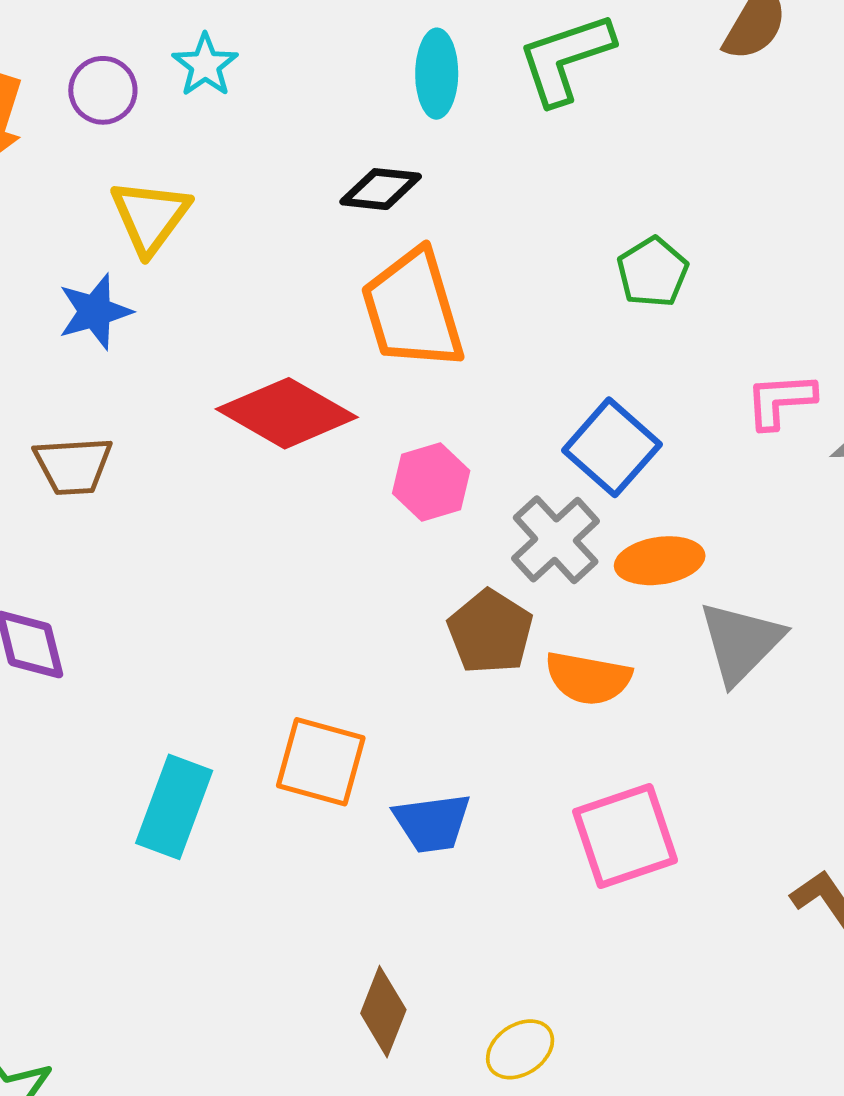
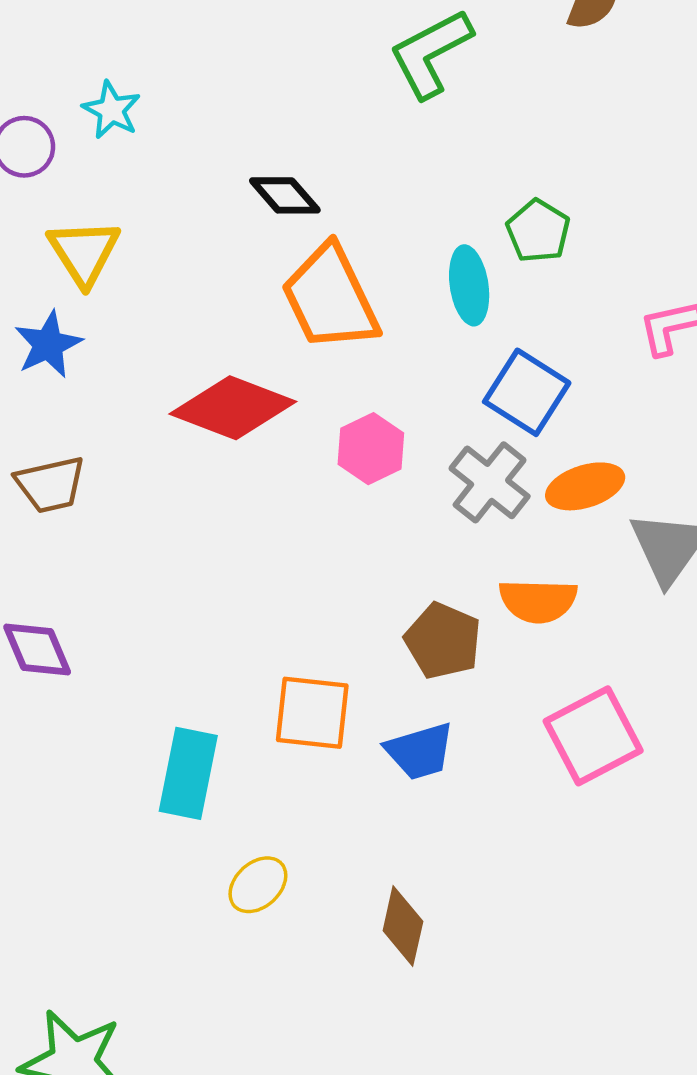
cyan ellipse: (437, 74) -> (469, 285), moved
black diamond: (381, 189) -> (285, 195), turned 52
brown pentagon: (490, 632) -> (443, 641), moved
yellow ellipse: (520, 1049) -> (258, 885), moved

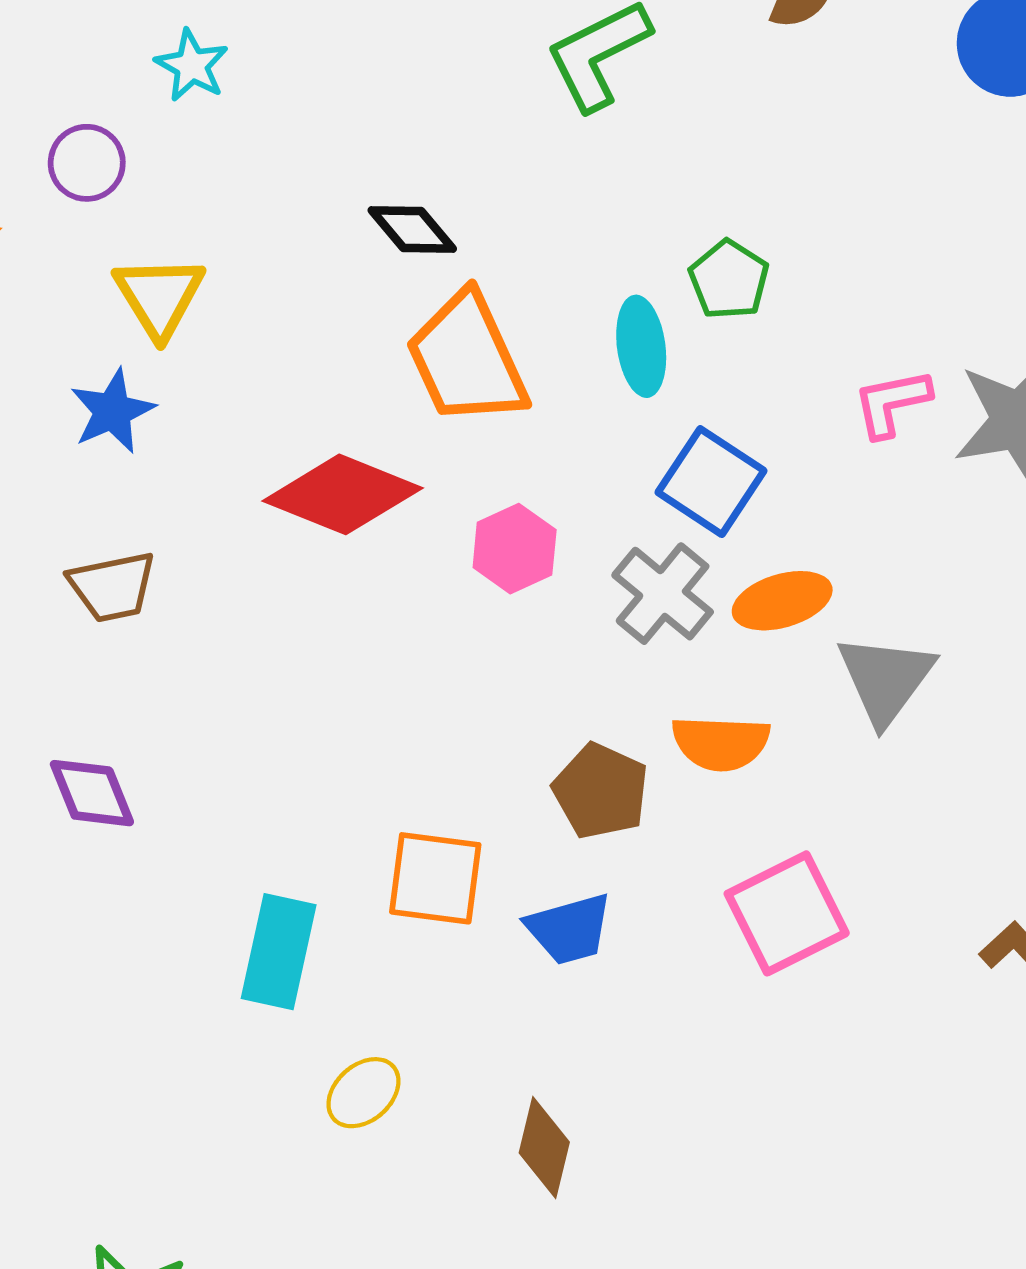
cyan star: (111, 110) -> (192, 66), moved

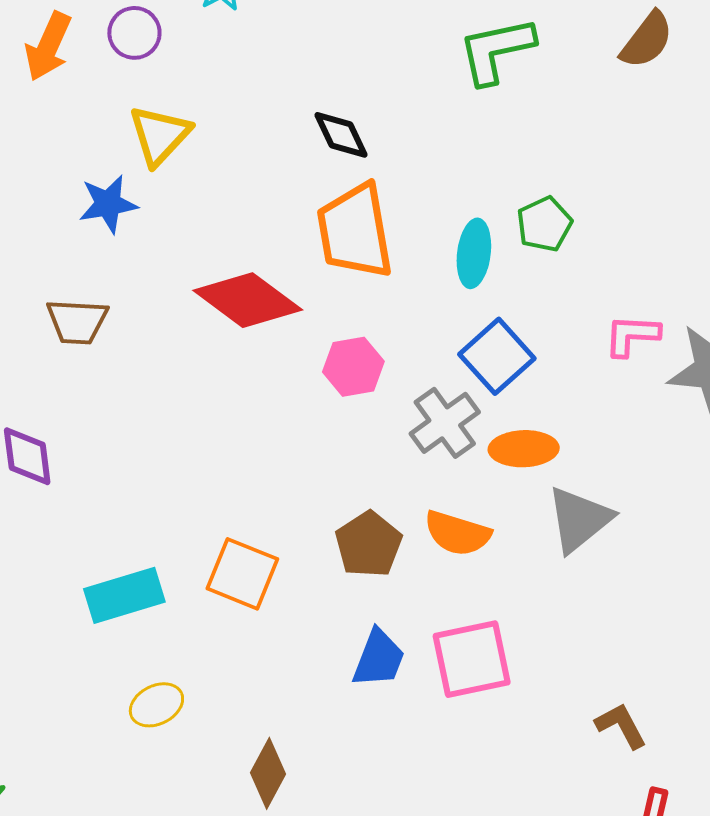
blue trapezoid: (569, 929) -> (379, 658), moved, turned -68
cyan rectangle: (279, 952) -> (124, 595), turned 46

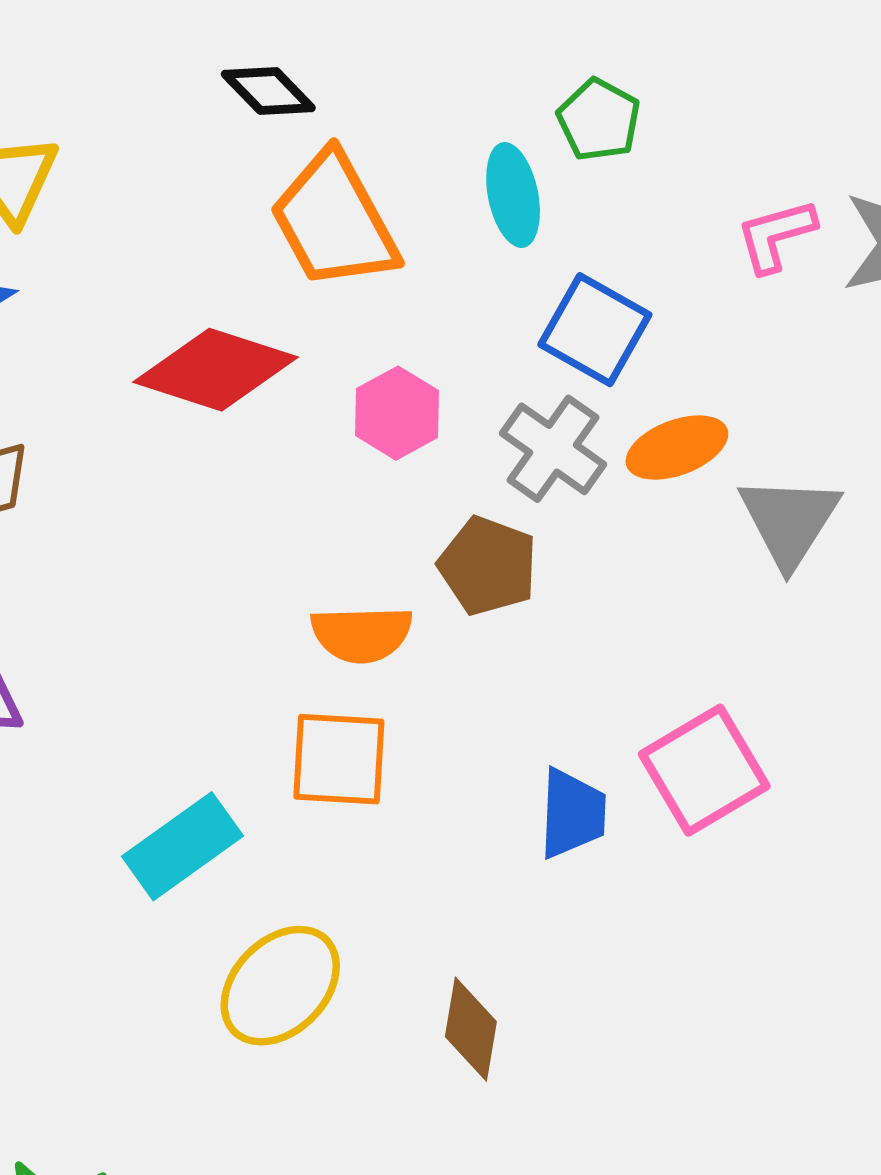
orange semicircle: (457, 533) -> (362, 634), moved
brown pentagon: (369, 544) -> (488, 566), moved
yellow ellipse: (156, 705) -> (280, 986), size x1.6

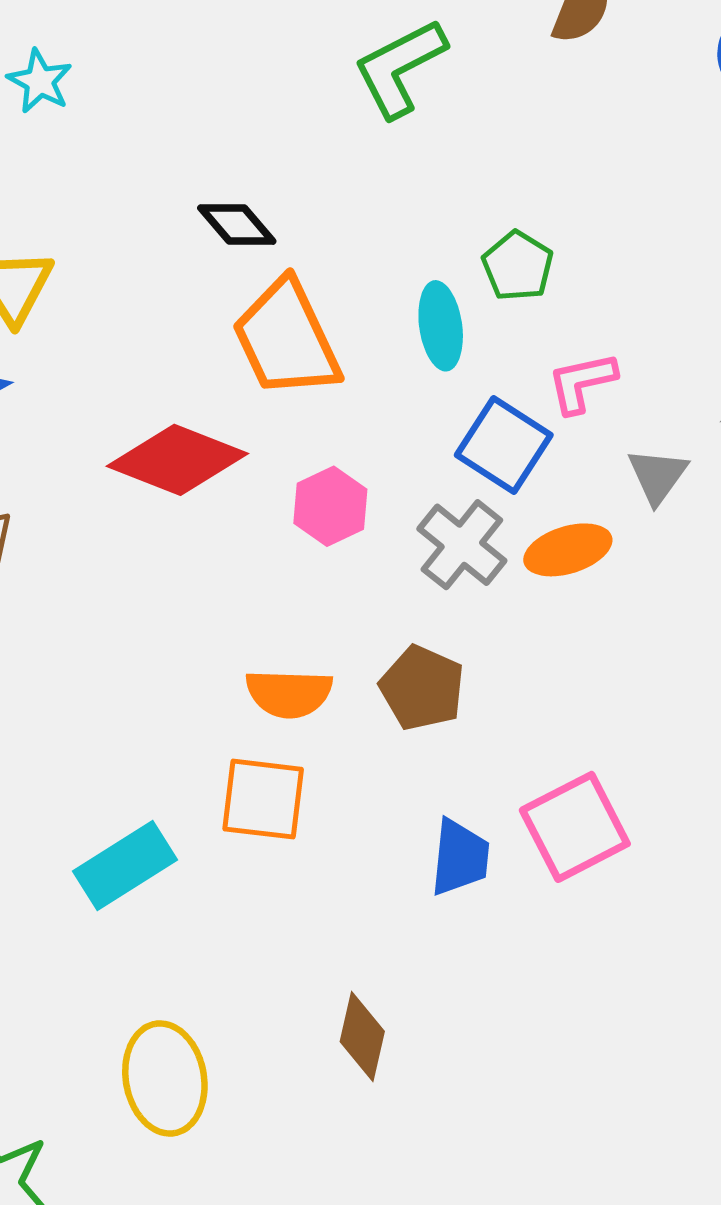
pink L-shape: (776, 235) -> (582, 382), moved
gray triangle: (789, 521) -> (658, 476), moved, size x0.7
brown pentagon: (488, 566) -> (422, 688), moved
yellow ellipse: (280, 986) -> (165, 1079), moved, turned -58

